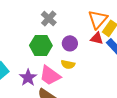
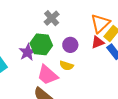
red triangle: (97, 38) -> (98, 42), turned -40
purple star: (28, 78) -> (27, 52), moved

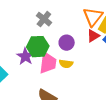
pink trapezoid: (48, 75) -> (48, 63), moved, turned -115

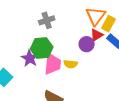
gray cross: (44, 19) -> (47, 20), turned 35
purple circle: (67, 43) -> (87, 44), moved

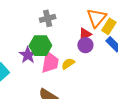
red triangle: (97, 35) -> (85, 34), moved
yellow semicircle: (71, 64) -> (68, 64), turned 136

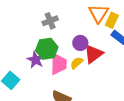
red triangle: (85, 34) -> (93, 54), moved, size x1.5
purple circle: (85, 45) -> (80, 43), moved

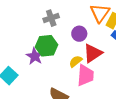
purple circle: (80, 43) -> (79, 34), moved
pink trapezoid: (59, 64) -> (85, 75), moved

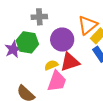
purple circle: (79, 34) -> (62, 40), size x1.5

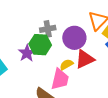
gray cross: (39, 17) -> (48, 29), moved
pink trapezoid: (57, 81) -> (60, 79), moved

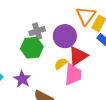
purple star: (27, 53) -> (22, 79), moved
pink trapezoid: (60, 79) -> (73, 74), moved

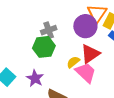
purple circle: (65, 36) -> (85, 26), moved
pink trapezoid: (73, 74) -> (86, 73), turned -50

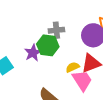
purple star: (35, 78) -> (33, 53), moved

